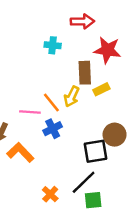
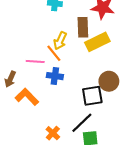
yellow rectangle: (101, 89) -> (97, 42), size x1.6
yellow arrow: (72, 96) -> (60, 41), moved
blue cross: (53, 129) -> (55, 76), turned 35

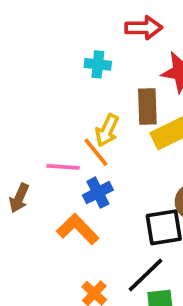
blue cross: (55, 76) -> (98, 193), turned -35
orange L-shape: (27, 97) -> (78, 229), moved

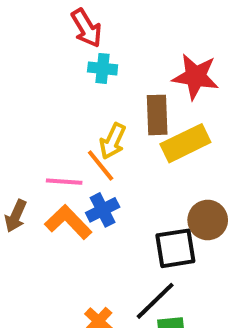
red arrow: (144, 28) -> (86, 28), moved, turned 60
orange L-shape: (78, 229) -> (68, 222), moved

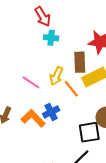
orange line: (101, 165) -> (71, 89), moved
pink line: (64, 182) -> (31, 82), moved, turned 30

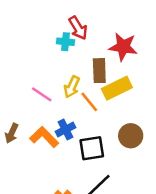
red arrow: (43, 17) -> (78, 28), moved
black square: (89, 132) -> (92, 148), moved

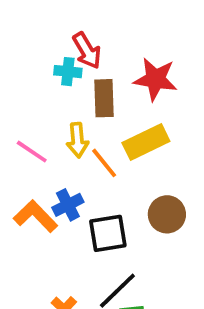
brown rectangle: (99, 71) -> (104, 98), moved
yellow arrow: (72, 87) -> (77, 140), turned -30

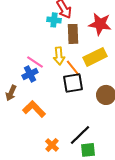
blue cross: (68, 205) -> (30, 74), moved
orange L-shape: (36, 216) -> (34, 109), moved
black square: (108, 233) -> (73, 83), moved

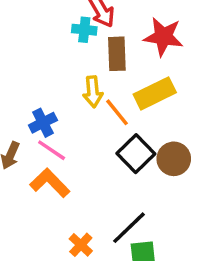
pink line: (35, 62) -> (52, 150), moved
black square: (73, 83) -> (136, 154), moved, turned -35

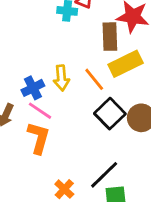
brown rectangle: (117, 54) -> (110, 37), moved
yellow arrow: (93, 92) -> (61, 78), moved
orange L-shape: (50, 183) -> (39, 138), turned 60

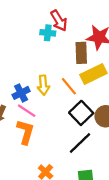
black line: (104, 175) -> (80, 143), moved

